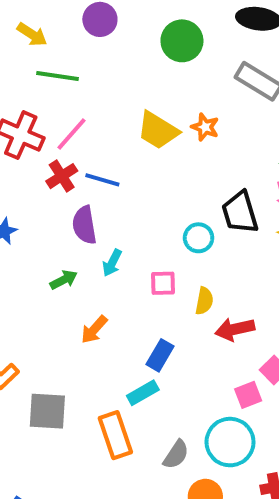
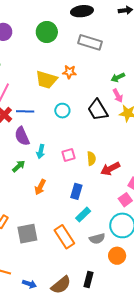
cyan circle: (199, 238) -> (62, 111), moved
cyan rectangle: (143, 393) -> (83, 215), moved
gray semicircle: (176, 455) -> (97, 239), turned 56

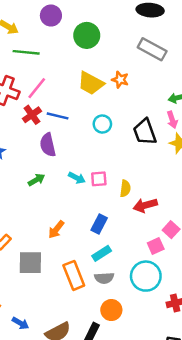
green circle: (47, 32) -> (87, 35), moved
cyan arrow: (41, 151) -> (77, 178), moved, turned -88
orange arrow: (40, 187) -> (56, 229), moved
gray semicircle: (97, 239) -> (104, 278), moved
orange circle: (117, 256) -> (111, 310), moved

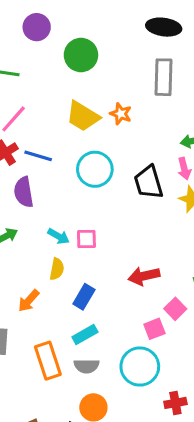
gray rectangle: (152, 49) -> (163, 77), turned 60
cyan circle: (102, 124) -> (95, 169), size x1.5
yellow semicircle: (125, 189) -> (57, 269), moved

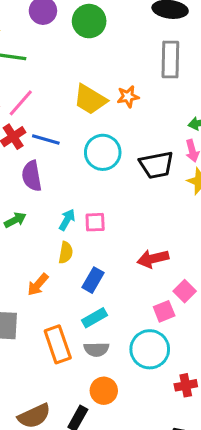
green circle: (81, 55) -> (89, 21), moved
orange star: (121, 114) -> (128, 97), turned -30
black trapezoid: (148, 182) -> (156, 165), turned -84
cyan arrow: (58, 236) -> (67, 220), turned -90

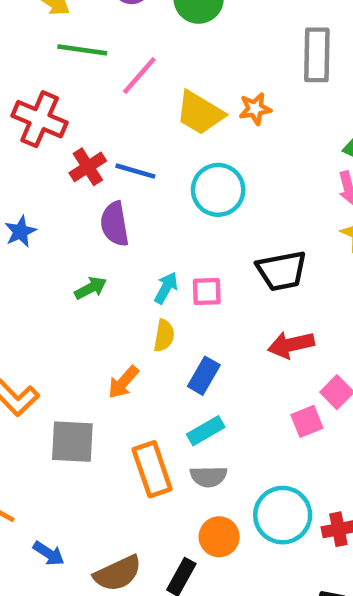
pink line: (21, 103) -> (139, 76), moved
black trapezoid: (156, 165) -> (282, 271), moved
cyan circle: (150, 349) -> (283, 515), moved

